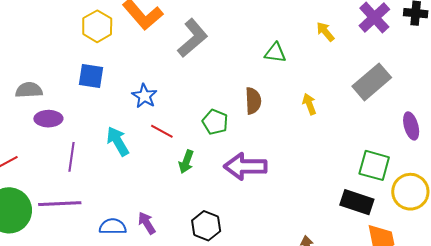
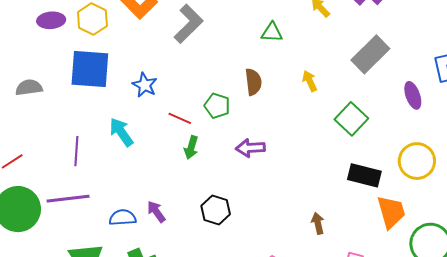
blue square: (91, 76) -> (90, 69), size x1.6
purple ellipse: (48, 119) -> (51, 20), moved
red line: (162, 131) -> (180, 118), moved
green square: (374, 165) -> (351, 119), moved, turned 32
purple arrow: (245, 166) -> (250, 148), size x0.7

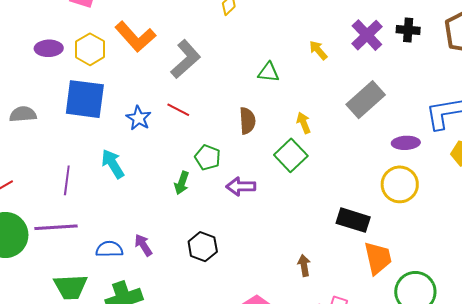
purple ellipse: (413, 95) -> (406, 143), turned -76
green pentagon: (217, 106) -> (208, 157), moved
red line: (180, 118) -> (178, 110), moved
green square: (351, 119) -> (291, 155), moved
yellow circle: (417, 161) -> (400, 184), moved

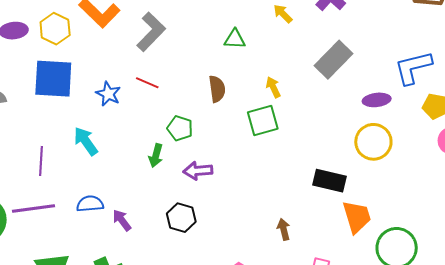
green square: (291, 155) -> (263, 120), turned 32
purple arrow: (241, 186) -> (198, 171), moved
blue semicircle: (109, 249) -> (90, 204), moved

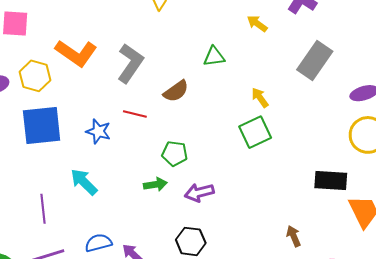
brown semicircle: (217, 89) -> (176, 91), moved, turned 72
green arrow: (156, 156) -> (155, 184), turned -105

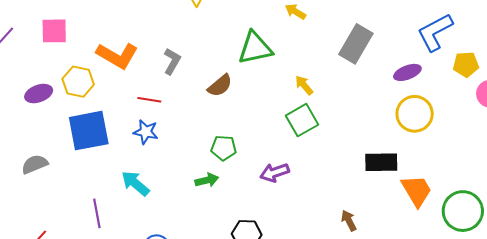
green triangle: (214, 57) -> (255, 48), size x1.6
gray L-shape: (130, 63) -> (172, 61), size x0.7
red line: (135, 114) -> (149, 100), moved
purple arrow: (199, 192) -> (275, 173), moved

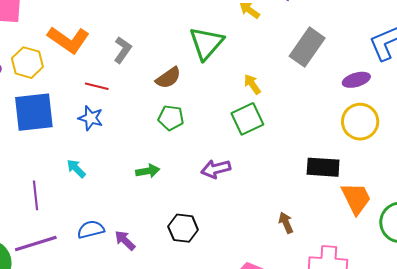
green triangle: (255, 48) -> (206, 43), turned -42
green pentagon: (224, 148) -> (171, 118), moved
cyan arrow: (135, 183) -> (76, 169), size x0.7

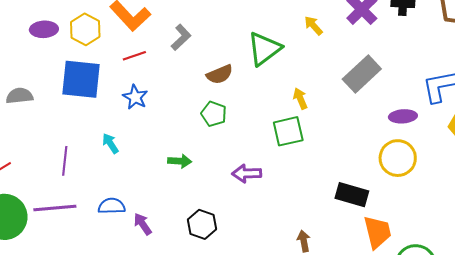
red line: (97, 86) -> (134, 56), moved, turned -45

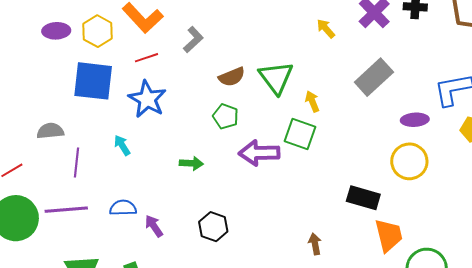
green triangle: (264, 49) -> (276, 78), moved, turned -30
gray semicircle: (20, 96) -> (50, 131), moved
blue star: (135, 97) -> (147, 99), size x1.5
green square: (288, 131) -> (300, 134), turned 32
purple arrow: (247, 173) -> (259, 153), moved, size x1.4

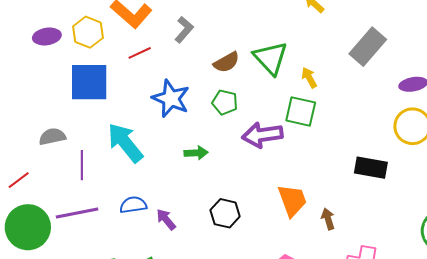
blue star: (147, 99) -> (171, 98), moved
cyan arrow: (122, 145) -> (125, 143), size x2.0
orange trapezoid: (389, 235) -> (292, 200), moved

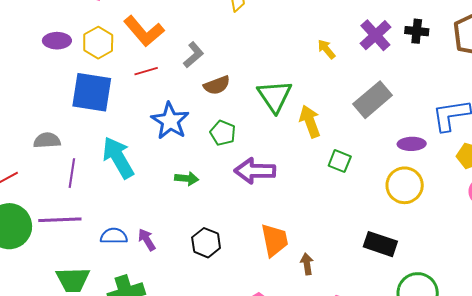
brown semicircle: (226, 62) -> (217, 85), moved
yellow arrow: (309, 78) -> (310, 121), size x1.5
green square: (301, 111) -> (340, 161), moved, size x0.7
black rectangle: (371, 168) -> (380, 244), moved
blue semicircle: (133, 205) -> (114, 236), moved

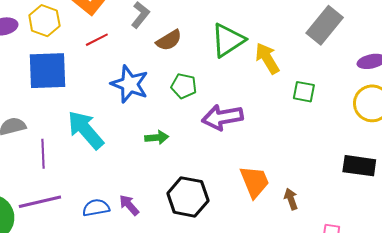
green triangle: (275, 96) -> (228, 40), turned 42
black hexagon: (206, 243) -> (188, 197), size x1.4

